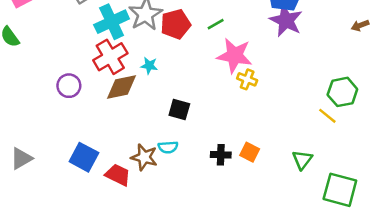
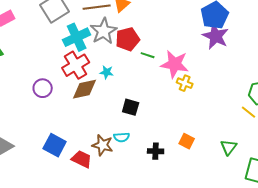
green line: (216, 24) -> (148, 55), moved, turned 48
black cross: (221, 155) -> (156, 151), moved

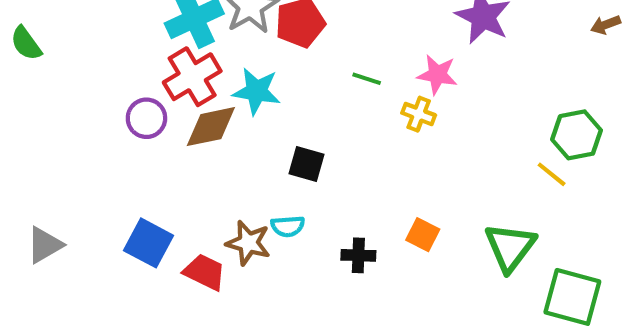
green line: (148, 55) -> (367, 79), moved
pink star: (175, 64) -> (437, 75), moved, size x0.7
cyan star: (107, 72) -> (257, 91), size x1.6
purple circle: (43, 88) -> (146, 118), moved
green triangle: (229, 147) -> (510, 247), size x1.5

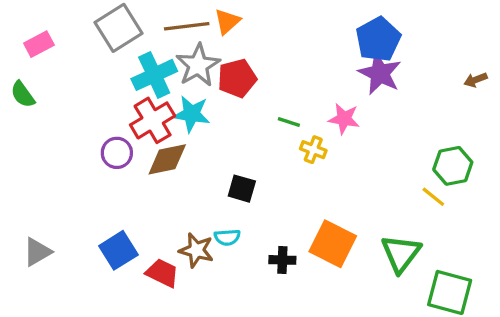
cyan star: (257, 91) -> (192, 114), moved
yellow cross: (419, 114) -> (313, 150), moved
orange square: (423, 235) -> (333, 244), size x1.8
blue square: (149, 243) -> (118, 250), turned 30

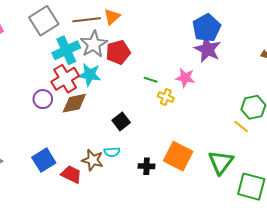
black square: (242, 189) -> (121, 121), turned 36

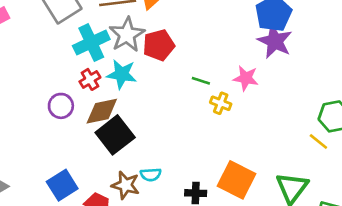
red cross: (65, 79) -> (90, 79), size x0.6
black square: (121, 121) -> (115, 135), moved, size x1.6

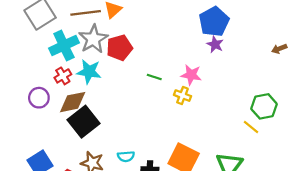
purple star: (275, 41) -> (215, 44), size x0.6
yellow cross: (221, 103) -> (182, 96), moved
cyan semicircle: (151, 175) -> (126, 156), moved

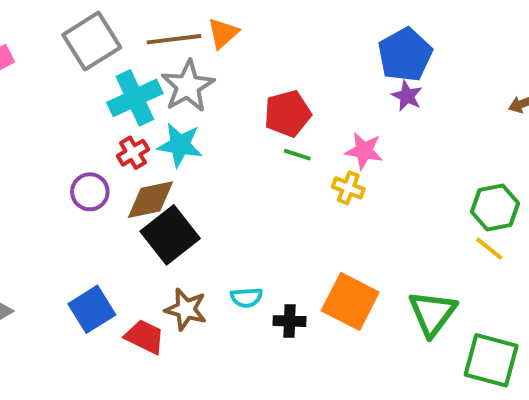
red pentagon: (119, 48) -> (288, 114), moved
yellow line: (251, 127) -> (489, 249), moved

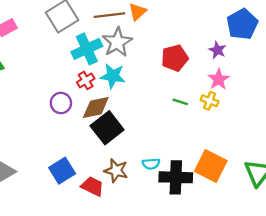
purple star: (407, 96) -> (217, 50), moved
pink star: (364, 151) -> (219, 79), turned 30
green line: (297, 155) -> (180, 102), moved
black cross: (290, 321) -> (176, 177), size x1.8

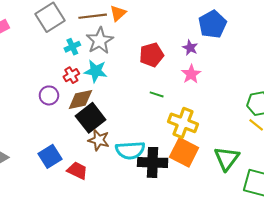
cyan cross: (87, 49) -> (72, 47), size x0.6
yellow cross: (210, 101) -> (183, 123), moved, size x1.8
cyan semicircle: (151, 164) -> (130, 150), size x1.8
brown star: (116, 171) -> (99, 140), moved

